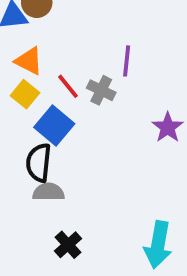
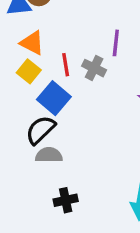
red line: (68, 86) -> (66, 65), turned 30
black semicircle: (39, 163) -> (40, 130), turned 40
black cross: (68, 245) -> (66, 200), turned 30

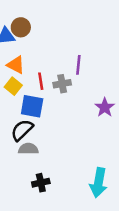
gray cross: (94, 68) -> (62, 84), turned -36
blue square: (54, 98) -> (32, 106), turned -30

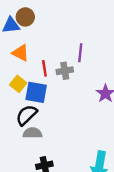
yellow square: (13, 86) -> (18, 84), moved

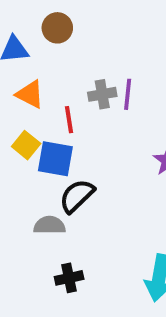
brown circle: (25, 17) -> (57, 28), moved
gray cross: (65, 71) -> (102, 94), moved
black semicircle: (26, 115) -> (77, 196), moved

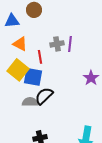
yellow square: (26, 145) -> (18, 70), size x1.5
gray semicircle: (49, 225) -> (30, 102), moved

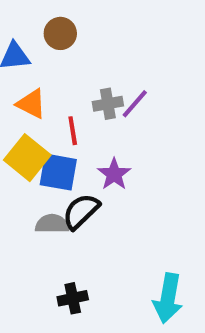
purple line: (70, 44) -> (135, 104), turned 35
purple star: (91, 78) -> (114, 174), moved

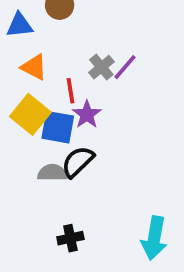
gray cross: (108, 104) -> (101, 67), turned -30
purple star: (114, 174) -> (87, 114), moved

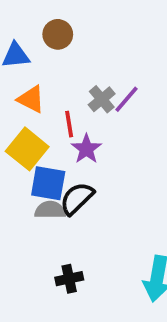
blue square: (58, 127) -> (48, 183), moved

